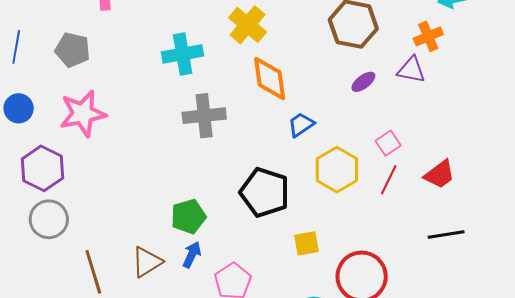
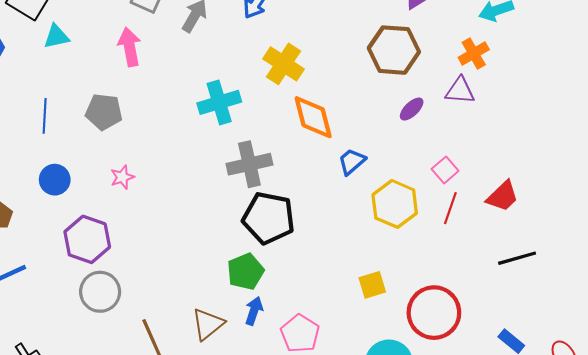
pink star: (83, 114) -> (122, 177), size x0.5
black pentagon: (265, 192) -> (269, 218), moved

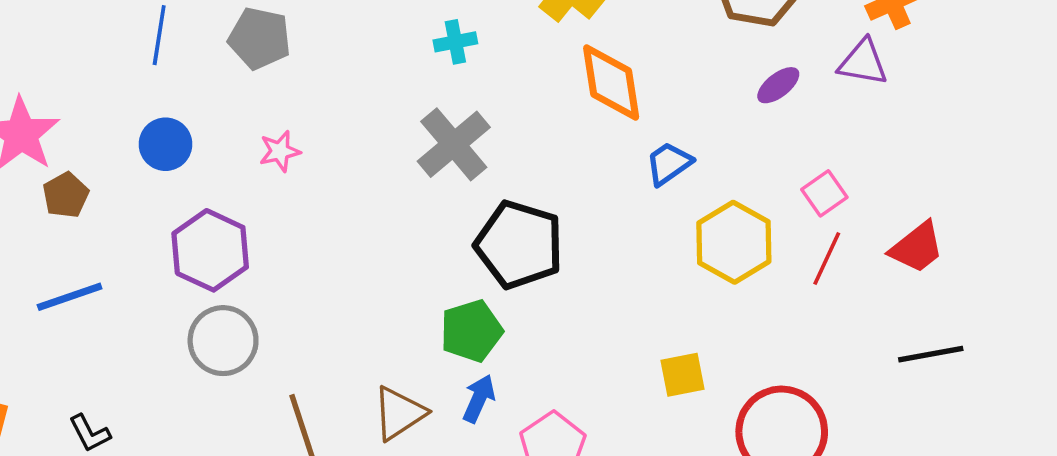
cyan cross: (219, 102) -> (455, 42), size x0.6
gray cross: (249, 164) -> (454, 144), moved, turned -33

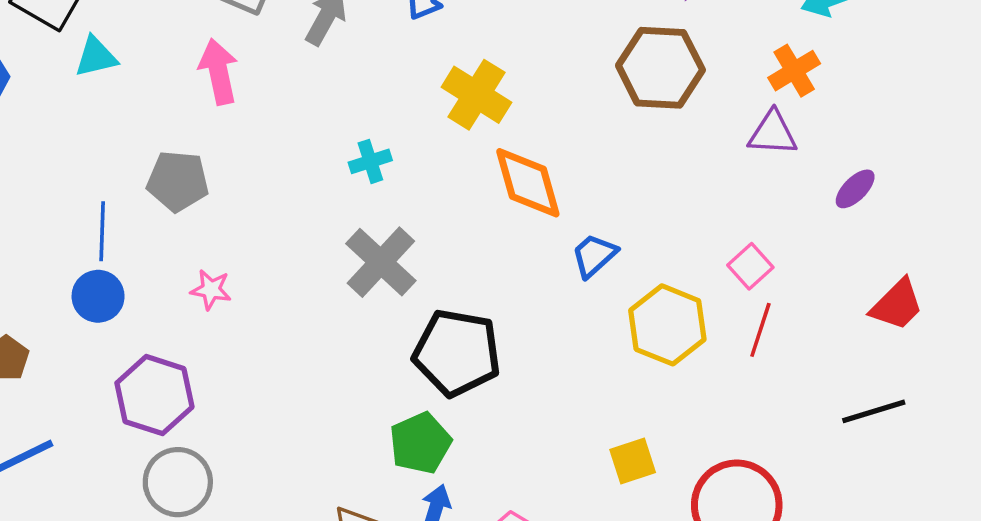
blue line: (159, 35) -> (102, 231), moved
purple ellipse: (778, 85) -> (855, 189), moved
pink star: (280, 151) -> (211, 290), turned 30
red trapezoid: (917, 247) -> (897, 305), moved

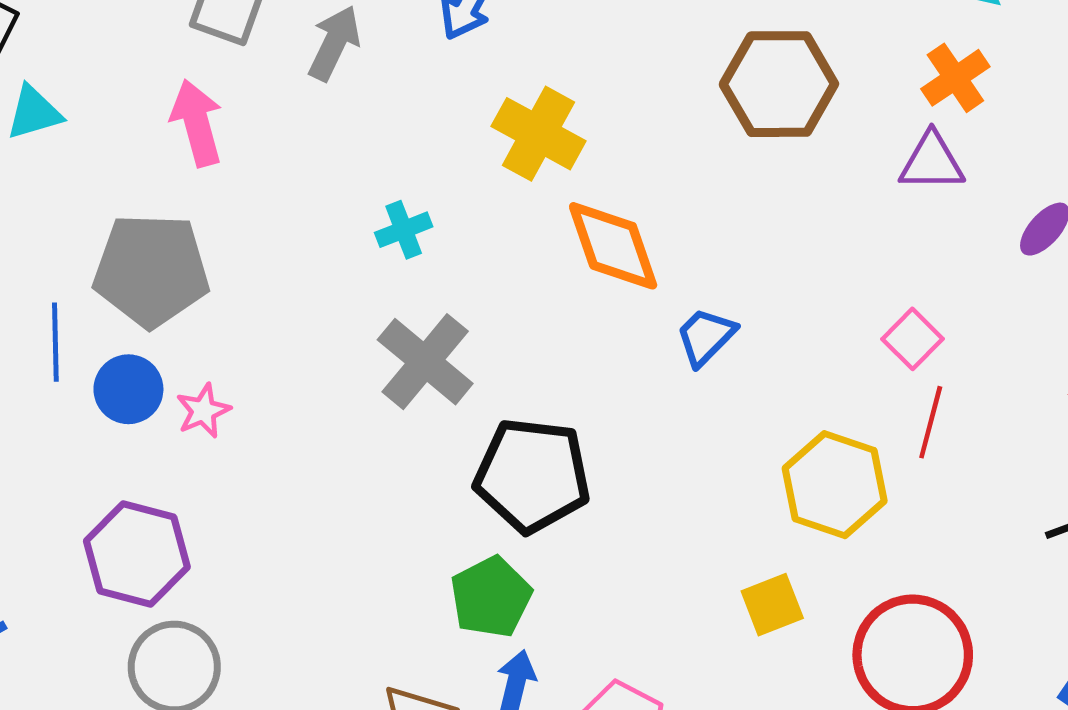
gray pentagon: (178, 181) -> (151, 270), size x1.4
pink star: (211, 290) -> (203, 411), turned -30
blue circle: (98, 296) -> (128, 389), moved
yellow hexagon: (667, 325) -> (835, 485), moved

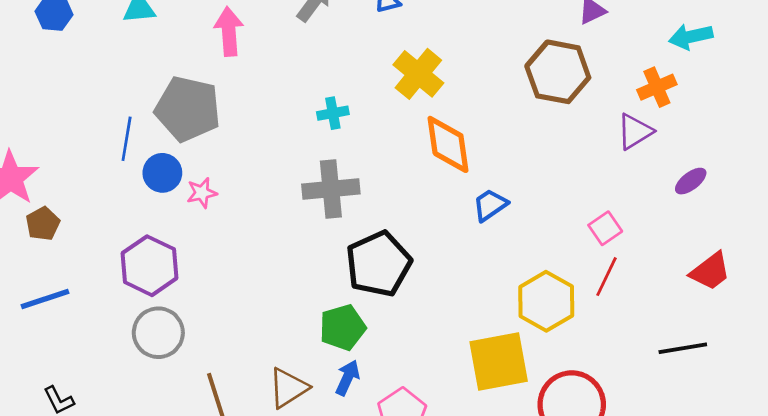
purple triangle: (932, 162) -> (635, 132), turned -42
gray cross: (425, 362) -> (331, 189), turned 34
black pentagon: (532, 475) -> (379, 264), turned 30
yellow square: (772, 605) -> (499, 362), size x1.8

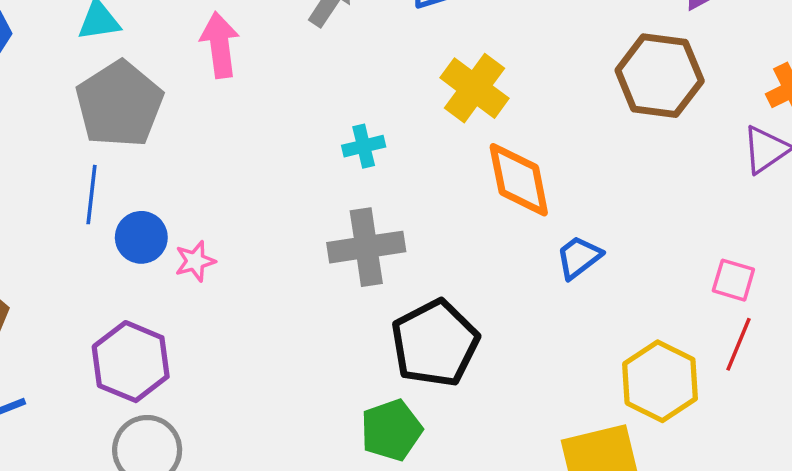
gray pentagon: (188, 109) -> (119, 104), moved, turned 30
pink square: (605, 228) -> (733, 280), turned -36

